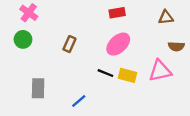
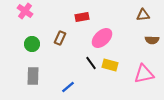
red rectangle: (117, 13) -> (82, 17), moved
green circle: (23, 39) -> (32, 44), moved
pink triangle: (160, 71) -> (144, 74), moved
black line: (105, 73) -> (91, 63), turned 32

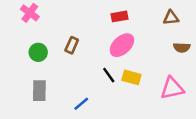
red rectangle: (82, 17) -> (120, 16), moved

